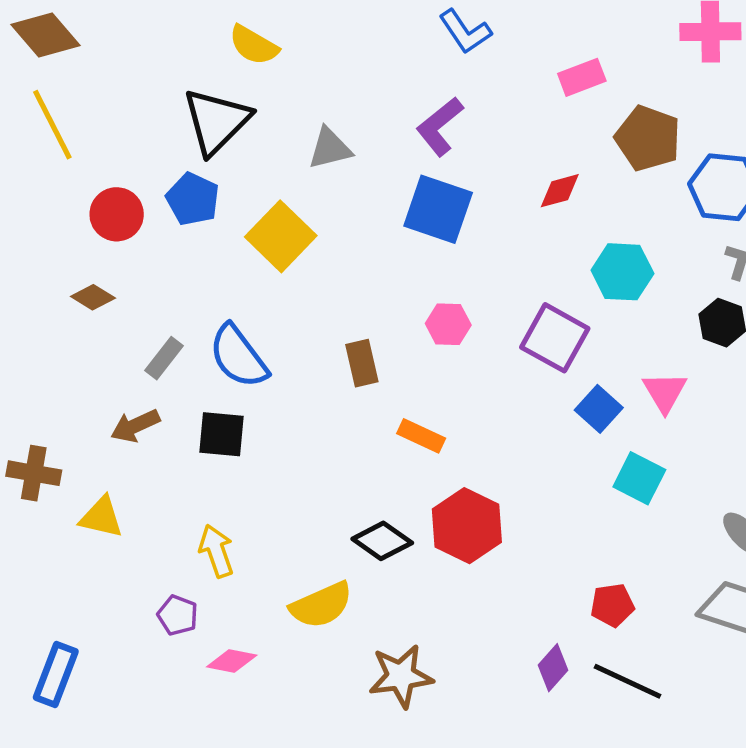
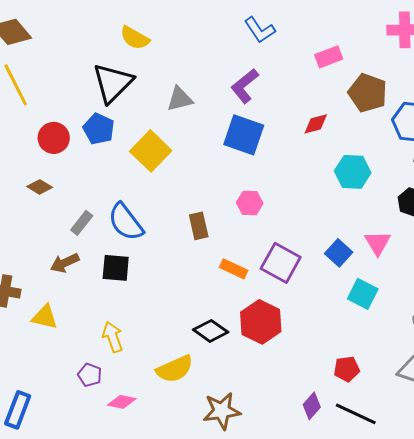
purple square: (555, 338) -> (281, 263), moved

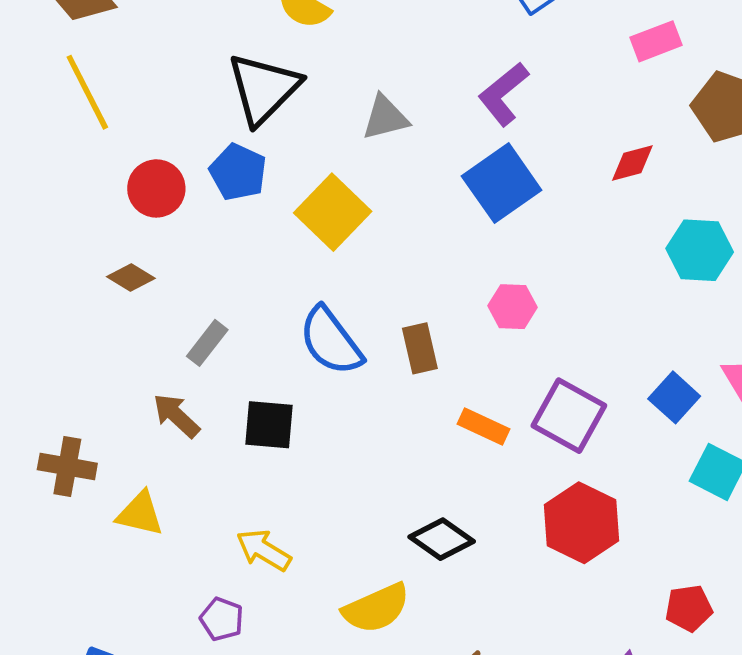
blue square: (244, 135) -> (502, 183), turned 36
blue semicircle: (126, 222) -> (331, 341), moved
brown arrow: (65, 263) -> (176, 416), turned 68
red hexagon: (261, 322) -> (582, 523), moved
yellow arrow: (113, 337) -> (264, 550), turned -40

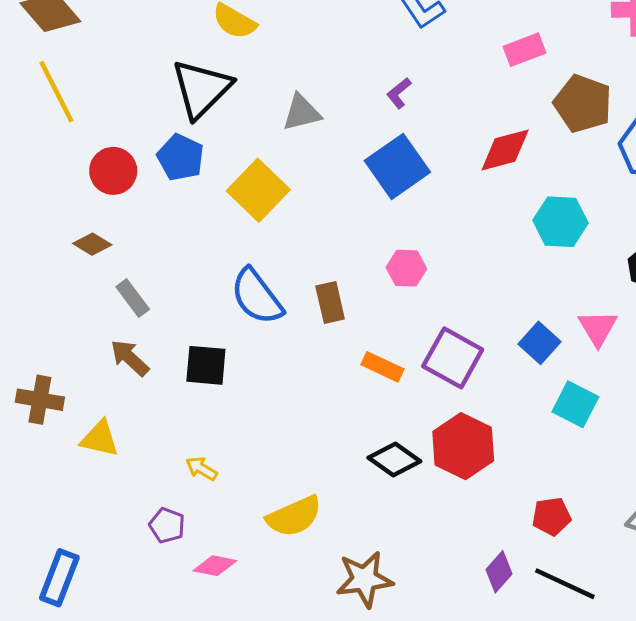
purple L-shape: (503, 94) -> (399, 93), size x0.6
red diamond: (632, 163) -> (505, 150), size x1.4
gray rectangle: (207, 343) -> (133, 298), moved, turned -75
black diamond: (442, 539) -> (394, 460), moved
yellow arrow: (264, 550) -> (201, 469), size x0.7

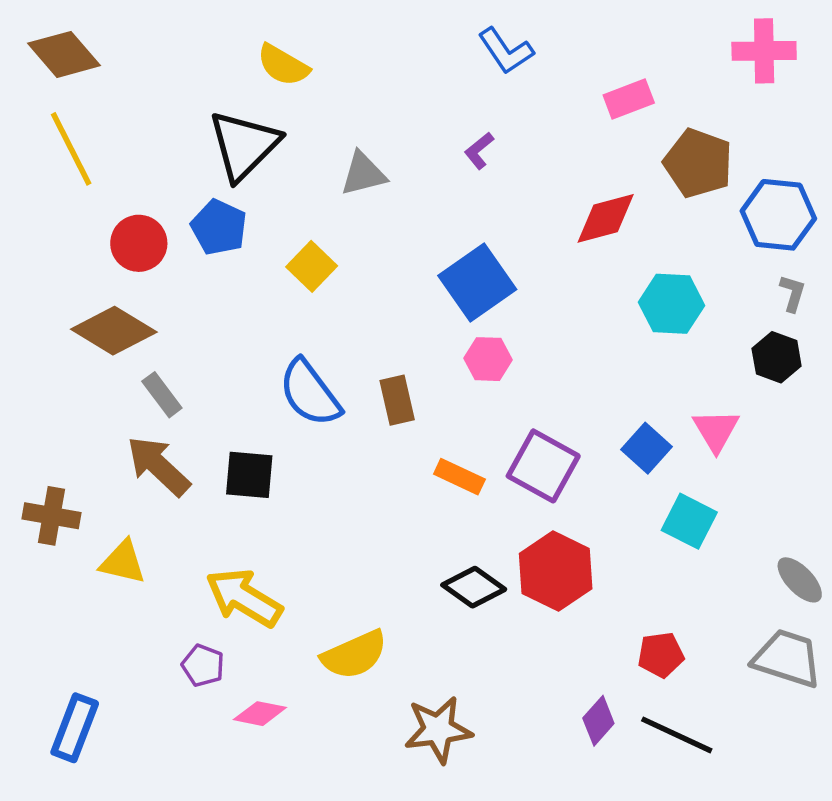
blue square: (397, 166) -> (477, 282), moved
yellow square: (258, 190) -> (312, 266), size x0.7
brown diamond: (92, 244) -> (114, 331), size x1.8
brown arrow: (130, 358) -> (158, 466), size x1.4
yellow arrow: (201, 469) -> (244, 598), size x2.0

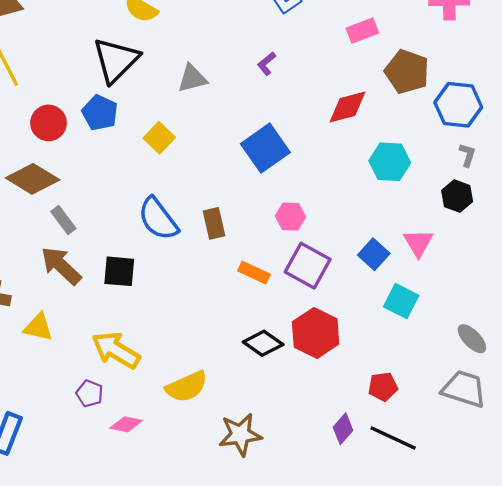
pink hexagon: (488, 359) -> (290, 217), moved

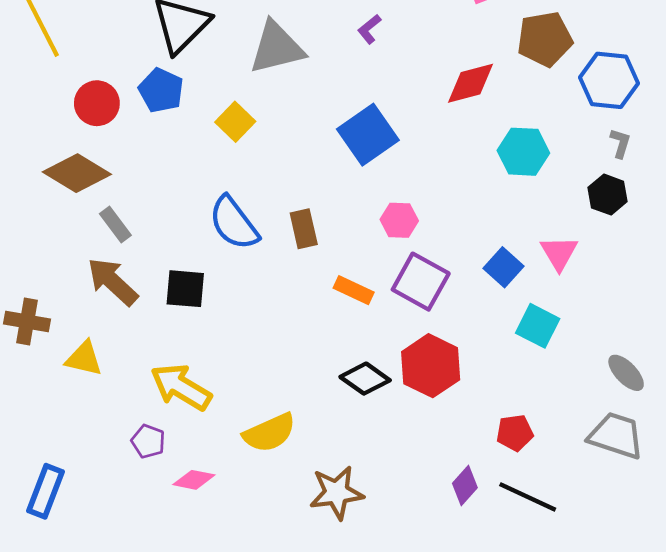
brown pentagon: (407, 72) -> (545, 39), turned -30
gray triangle: (192, 78) -> (277, 48), size x1.5

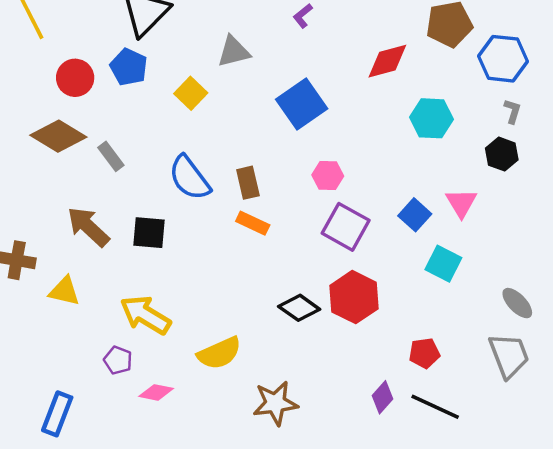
gray triangle: (277, 48) -> (234, 52), moved, size x0.7
gray rectangle: (115, 224) -> (111, 156), moved
orange rectangle: (354, 290) -> (253, 223), moved
gray trapezoid: (616, 436) -> (509, 355), turned 51
blue rectangle: (46, 491) -> (57, 414), moved

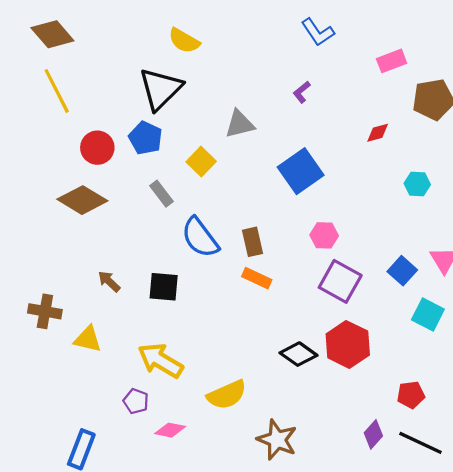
red diamond: (387, 61) -> (378, 133), size x0.6
cyan hexagon: (431, 118) -> (417, 184), size x0.7
gray rectangle: (111, 156) -> (162, 194), moved
brown arrow: (88, 227) -> (109, 281), size x0.6
brown star: (275, 403) -> (277, 440), turned 30

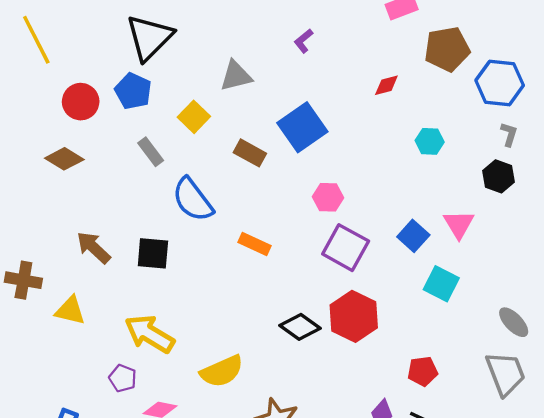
brown diamond: (82, 200) -> (64, 159), size x0.7
brown rectangle: (252, 242) -> (250, 153), moved, turned -48
brown arrow: (109, 281) -> (93, 248), size x1.4

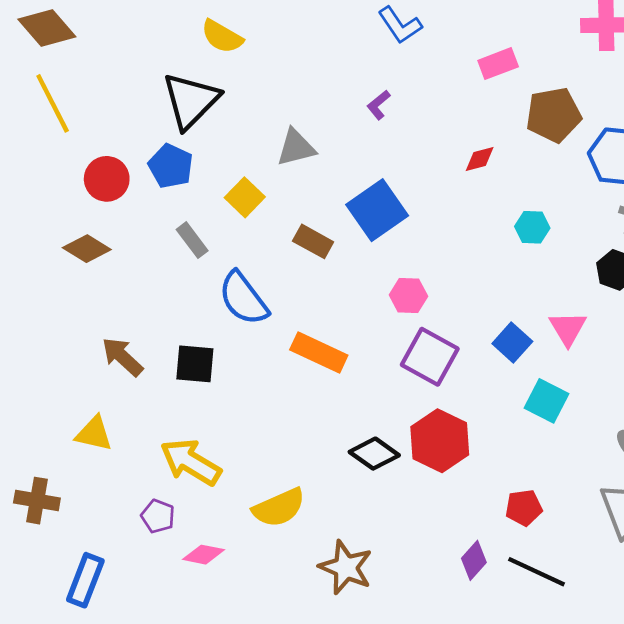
orange rectangle: (255, 244) -> (319, 353), size x1.4
brown cross: (23, 280) -> (37, 501), moved

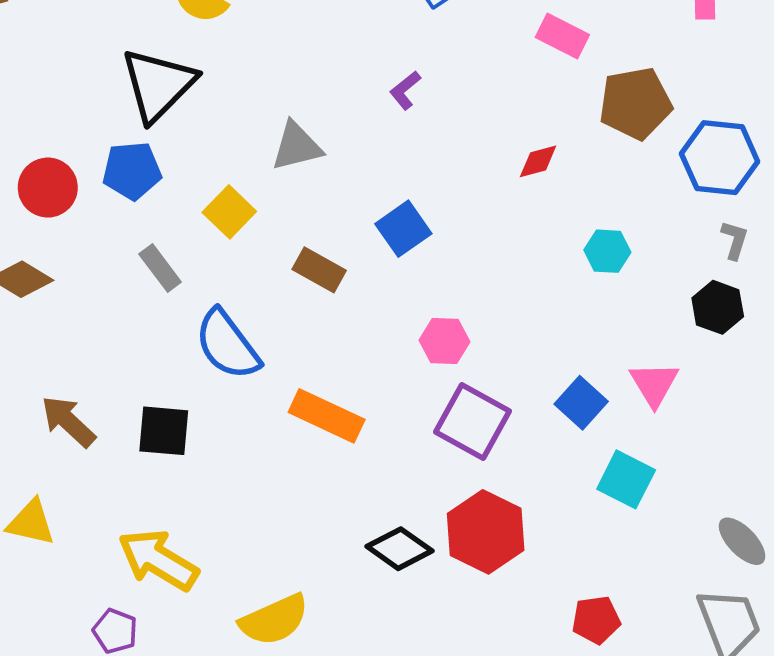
pink rectangle: (498, 64) -> (562, 36), turned 48
blue pentagon: (171, 166) -> (132, 171), turned -30
blue square: (377, 210) -> (403, 229), size x0.7

